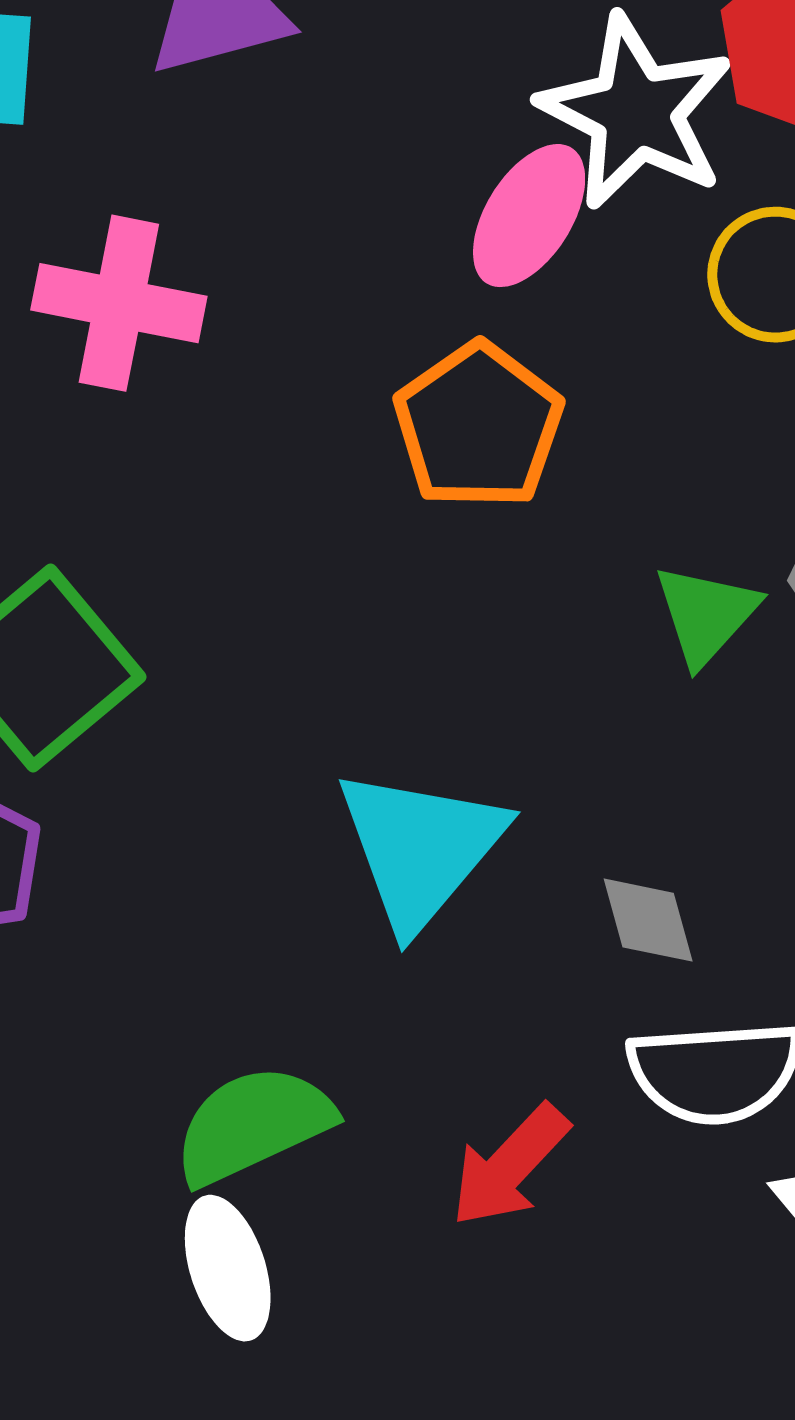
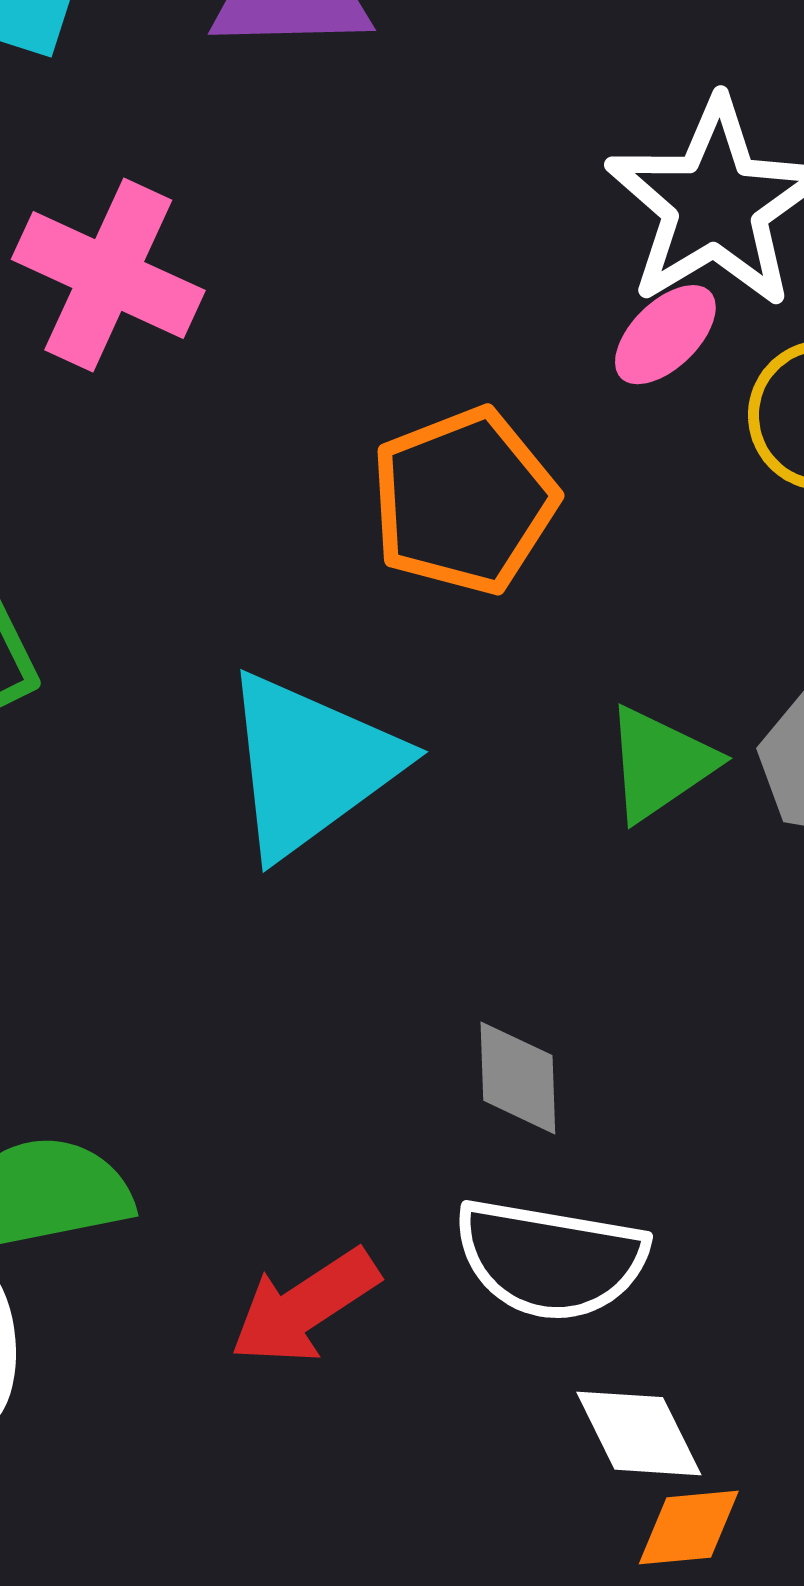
pink ellipse: (529, 216) -> (665, 335), moved, size x0.7
cyan triangle: (421, 848) -> (311, 765), moved

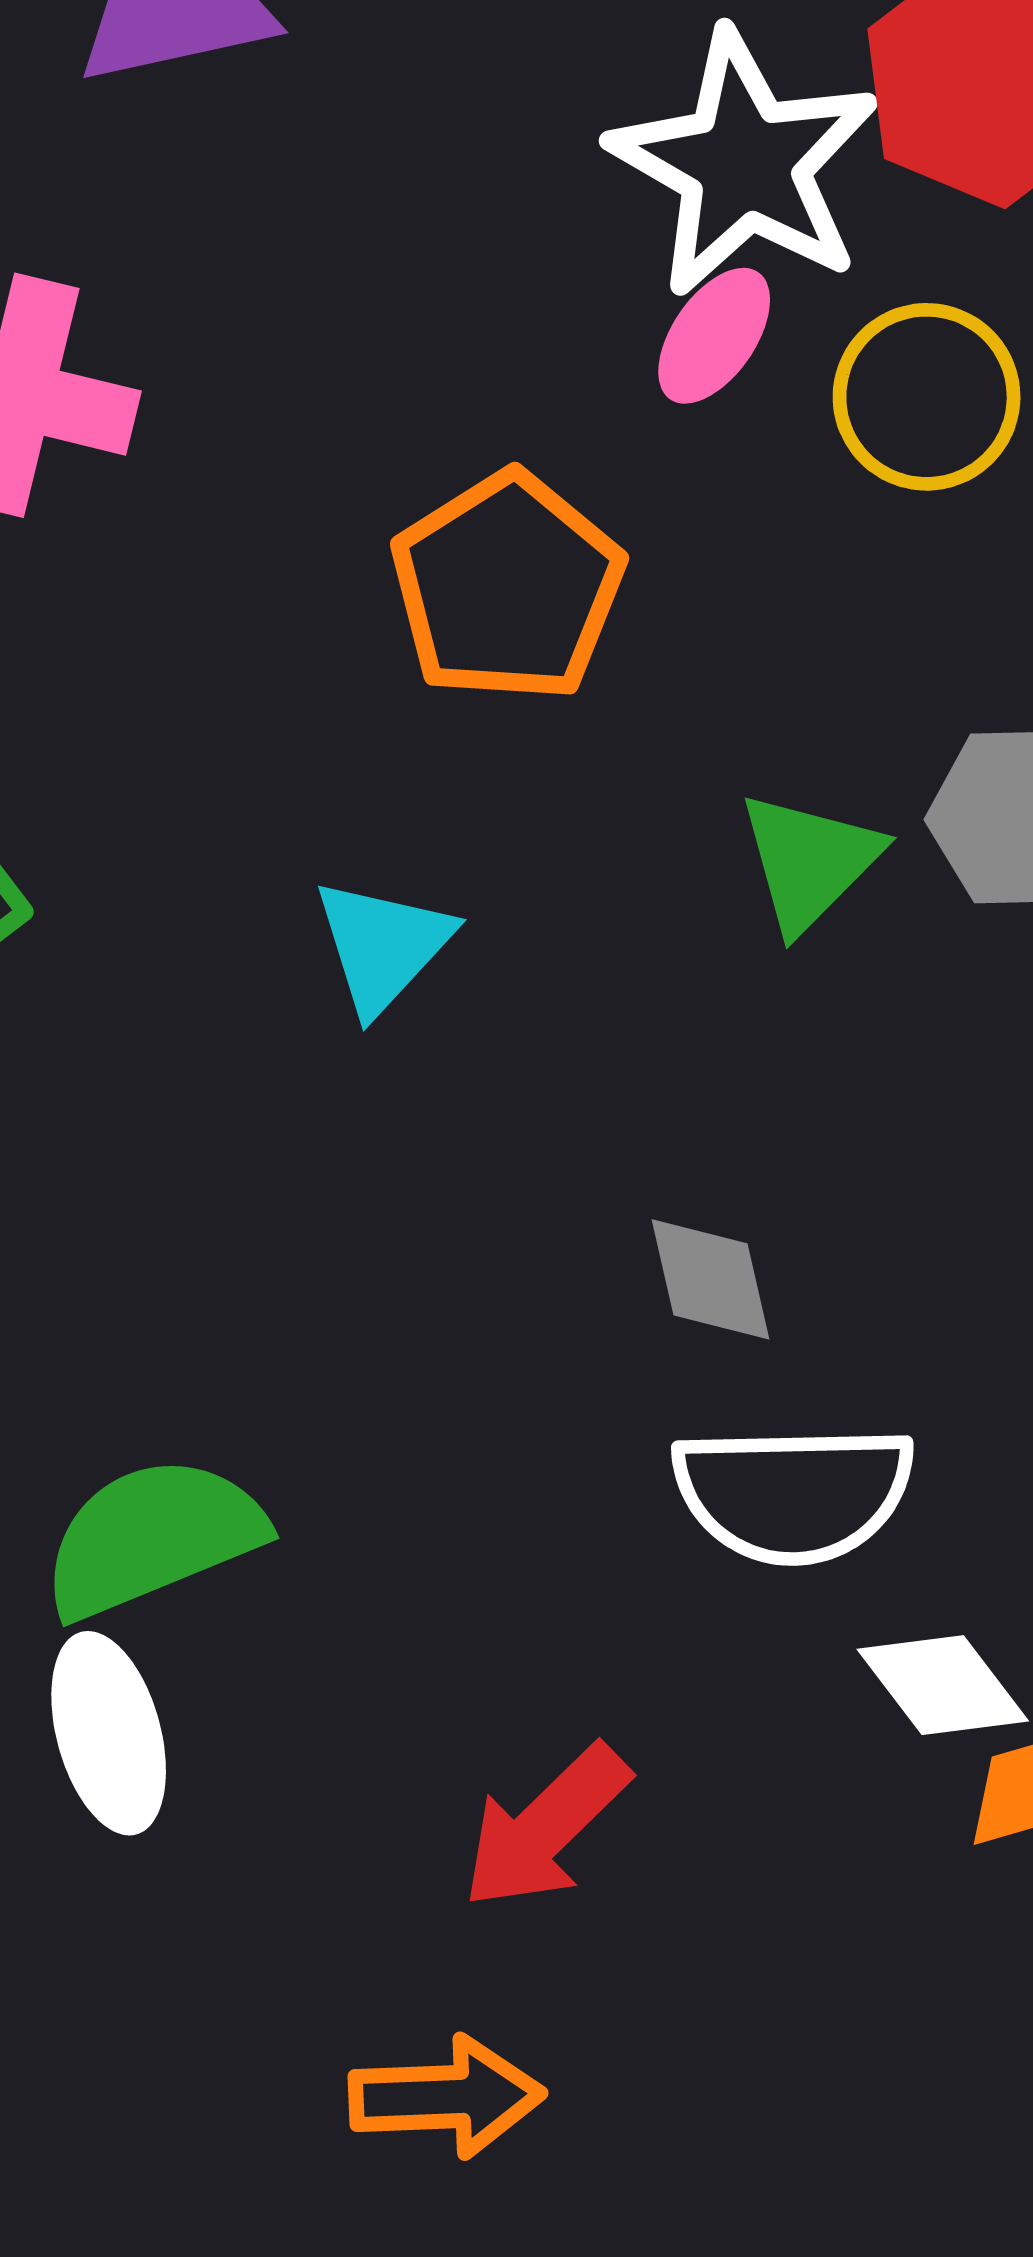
cyan triangle: (311, 765) -> (383, 946), size x0.6
red arrow: (305, 1307) -> (546, 1827), moved

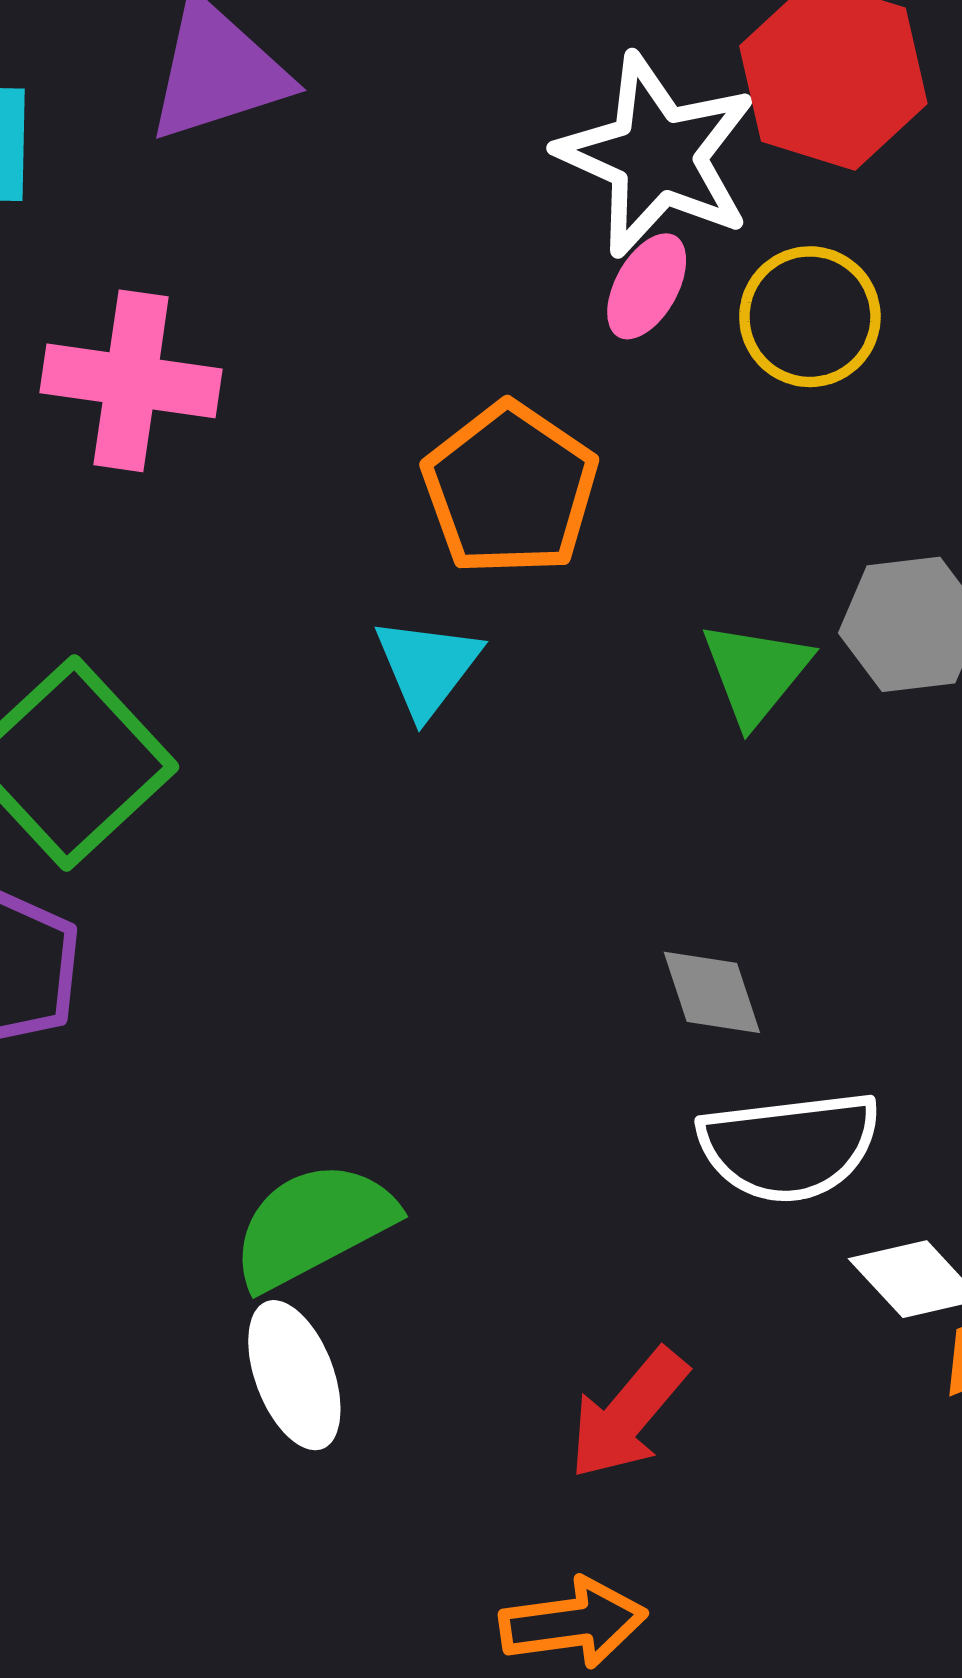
cyan triangle: (383, 946) -> (427, 667), moved

